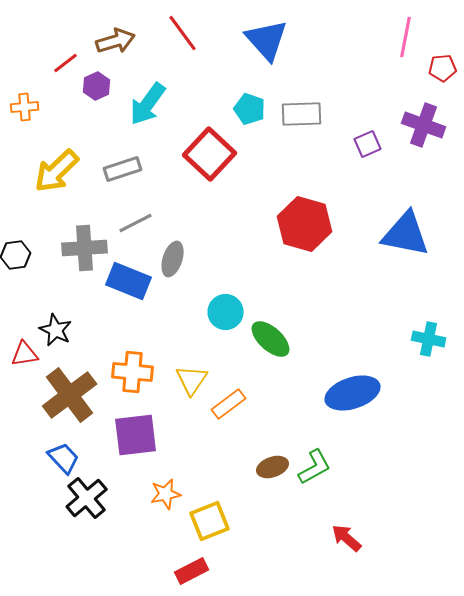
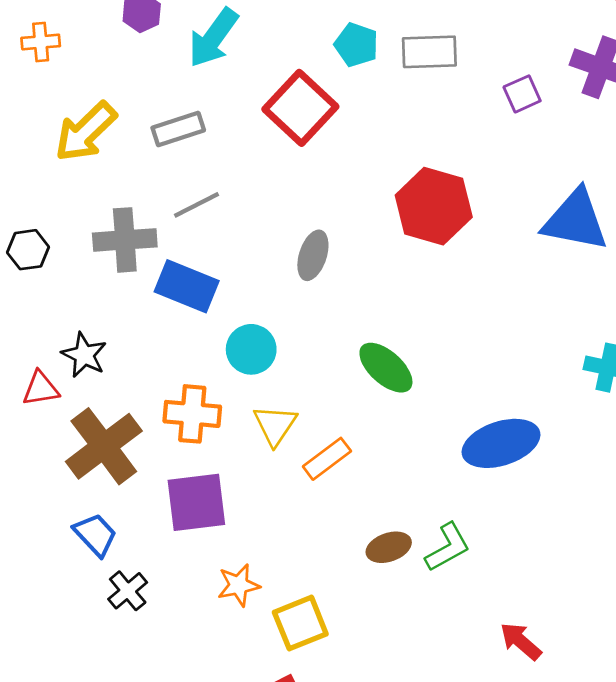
gray ellipse: (173, 259) -> (313, 255), moved
cyan circle: (226, 312) -> (251, 349), moved
black cross: (87, 498) -> (128, 591), size x0.7
red arrow: (347, 538) -> (521, 641), moved

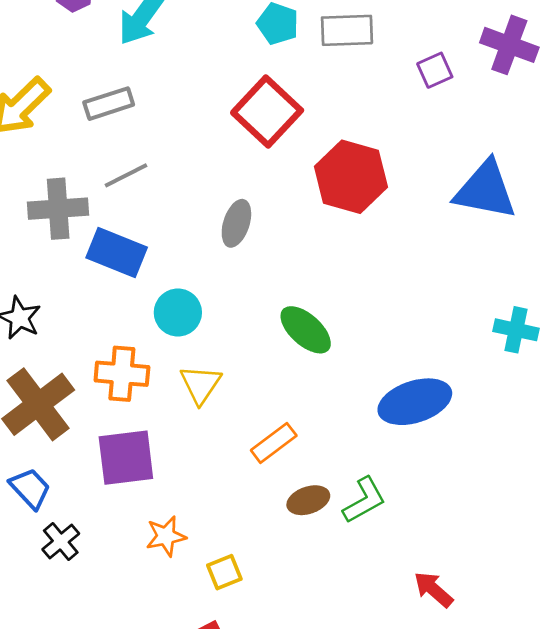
red square: (300, 108) -> (267, 111), moved
orange rectangle: (327, 459) -> (274, 443), moved
yellow square: (300, 623) -> (224, 572), size x0.7

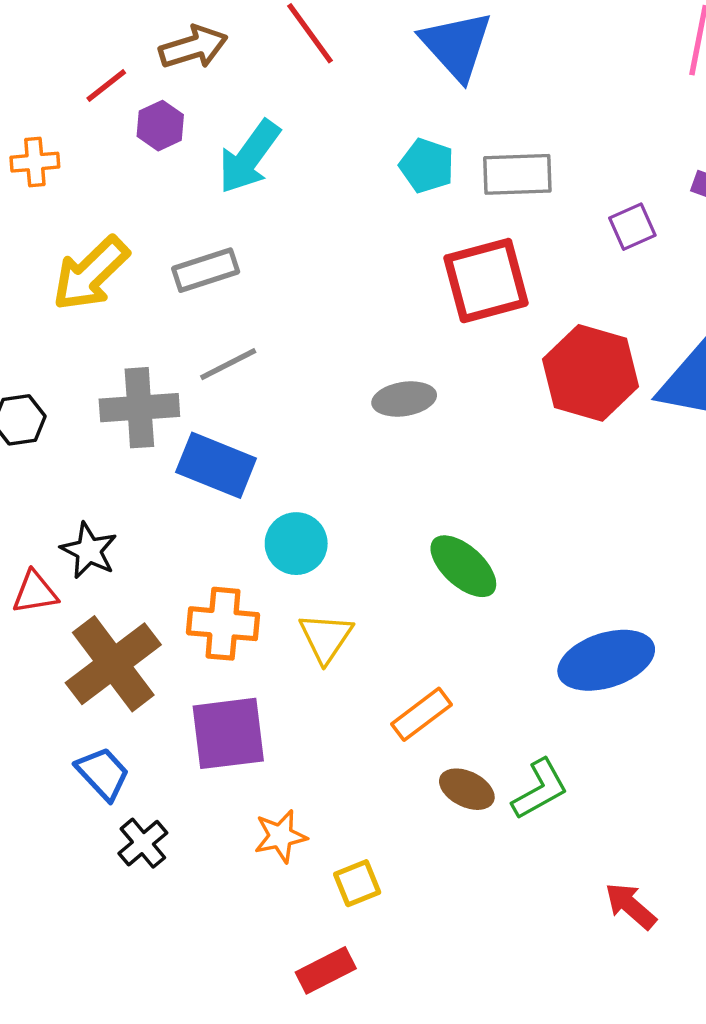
red square: (267, 111) -> (486, 281), moved, turned 32
red hexagon: (351, 177) -> (591, 373), moved
gray ellipse: (236, 223) -> (404, 399), moved, turned 63
brown ellipse: (308, 500) -> (467, 789), turned 45

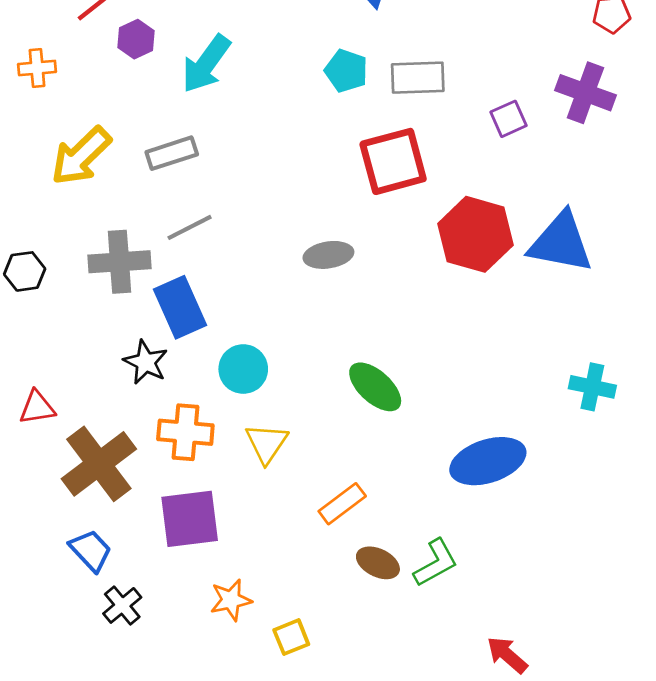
blue rectangle: (216, 465) -> (180, 307), turned 44
black star: (89, 551) -> (146, 362), moved

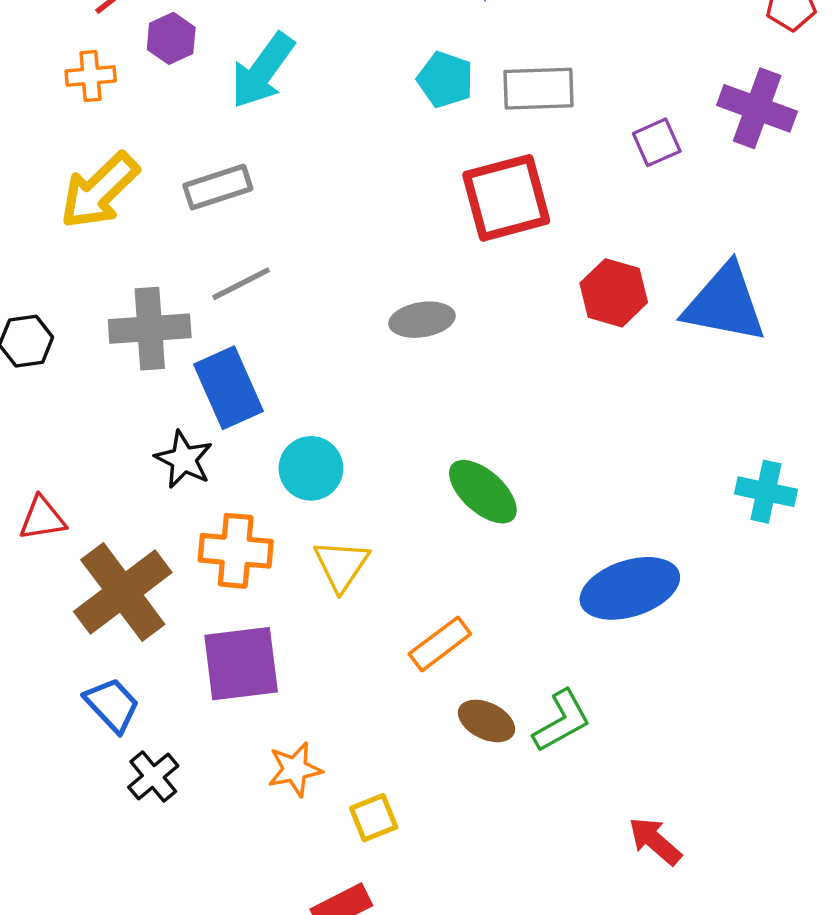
orange cross: (37, 68) -> (91, 76), moved
red hexagon: (476, 234) -> (614, 293), size x0.7

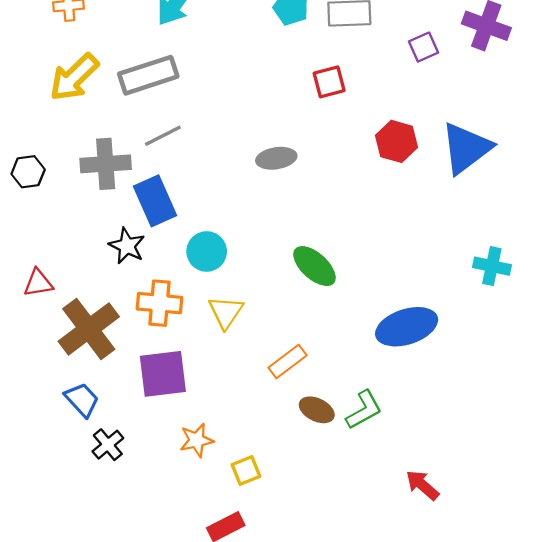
gray rectangle: (218, 187) -> (148, 75), size x1.4
red square: (506, 198) -> (329, 82), size x0.6
blue triangle: (725, 304) -> (466, 148), turned -48

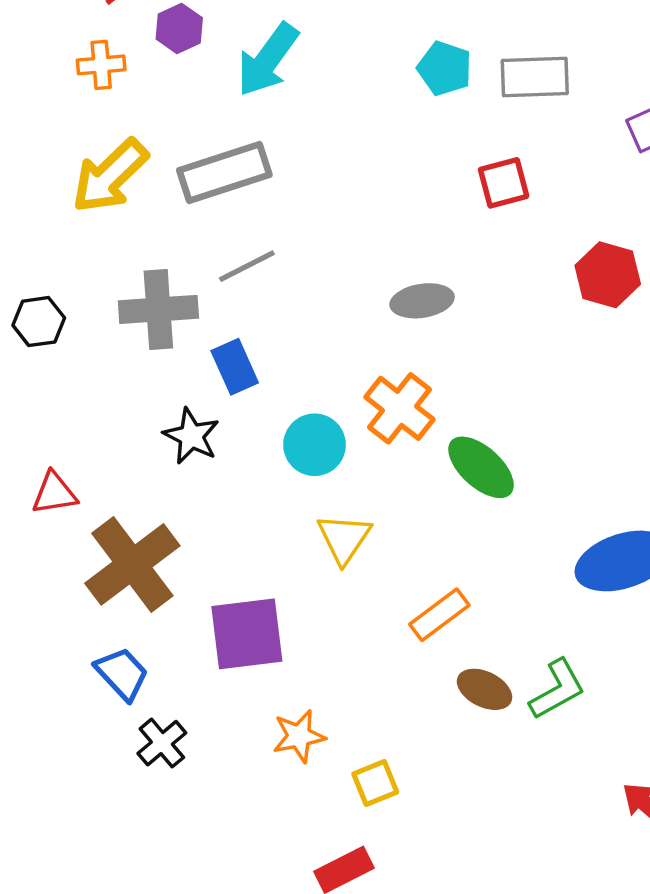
blue rectangle: (155, 201) -> (235, 367), size x0.7
orange cross: (159, 303) -> (400, 408), moved, turned 33

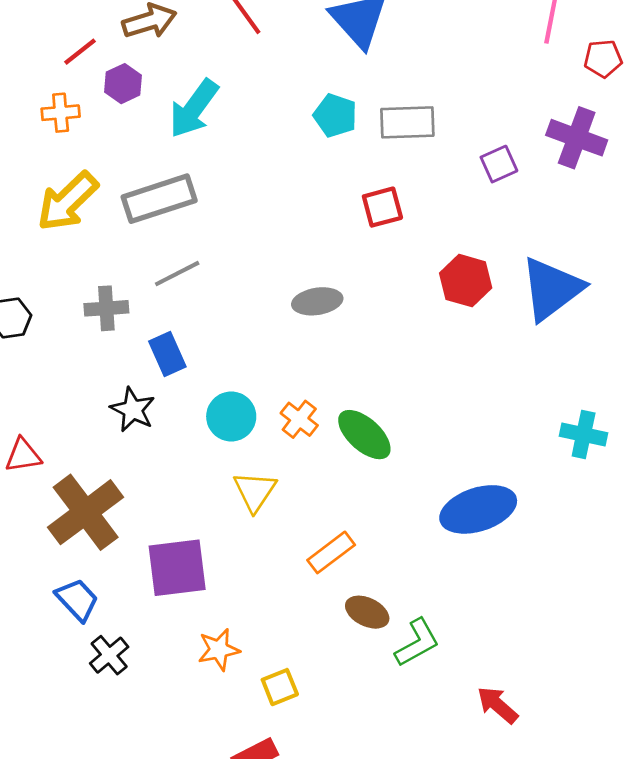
gray cross: (158, 309) -> (106, 308), size x0.7
orange cross: (400, 408) -> (299, 419), moved, size x0.7
green L-shape: (557, 689) -> (417, 643), moved

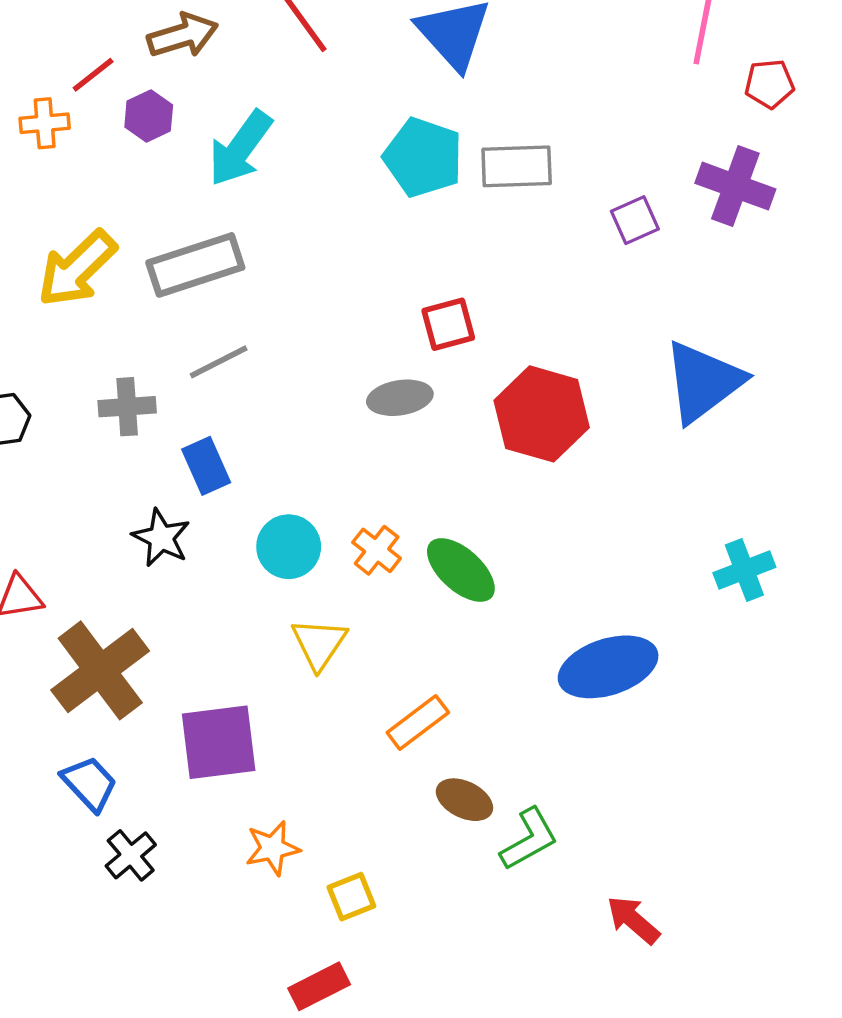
orange cross: (61, 113) -> (45, 123), moved
cyan pentagon: (335, 115) -> (423, 157), size x1.4
red square: (382, 207) -> (448, 324), moved
red hexagon: (466, 281) -> (542, 414), moved, size x1.4
cyan cross: (584, 435) -> (744, 570), turned -33

